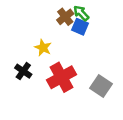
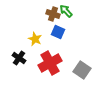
brown cross: (65, 17) -> (53, 14), turned -32
blue square: (80, 27) -> (58, 32), moved

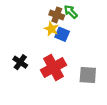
yellow star: (35, 39) -> (51, 29), moved
gray square: (82, 70) -> (88, 75), turned -30

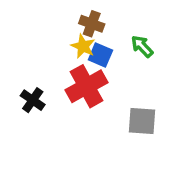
green arrow: (71, 12) -> (142, 46), moved
red cross: (54, 68) -> (86, 86), moved

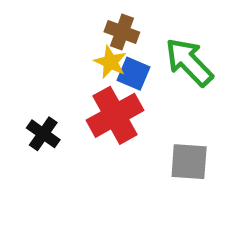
green arrow: (142, 46) -> (189, 62), size x1.6

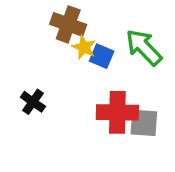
brown cross: (122, 32) -> (68, 24), moved, size x1.4
red cross: (115, 115) -> (117, 112), moved, turned 30

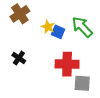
brown cross: (68, 24) -> (20, 14), moved, turned 36
gray square: (144, 123) -> (82, 83), moved

